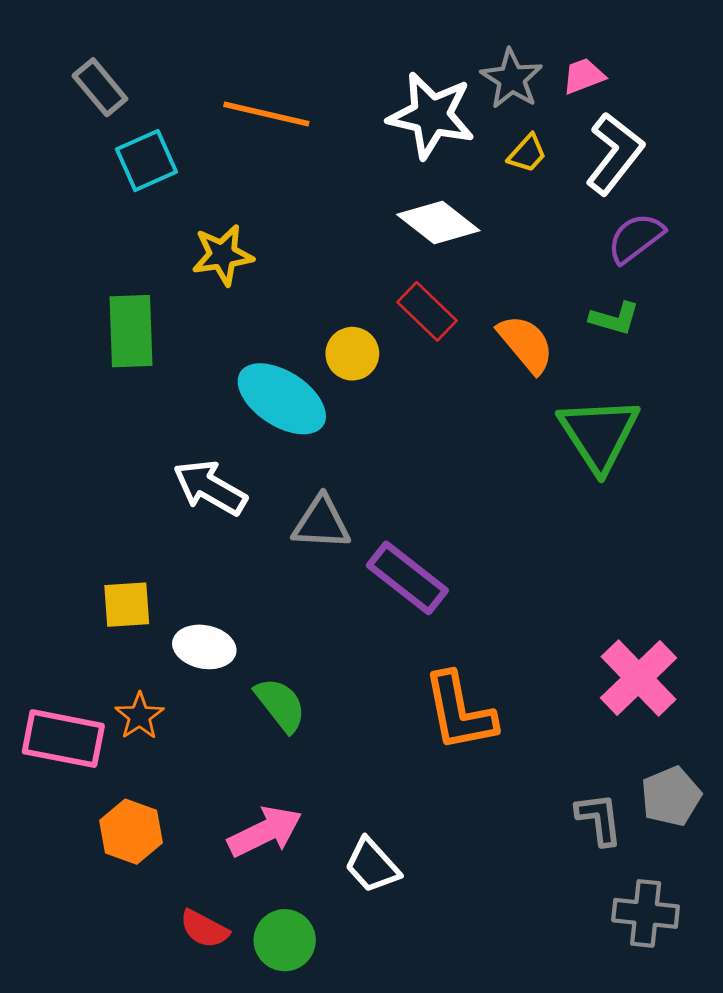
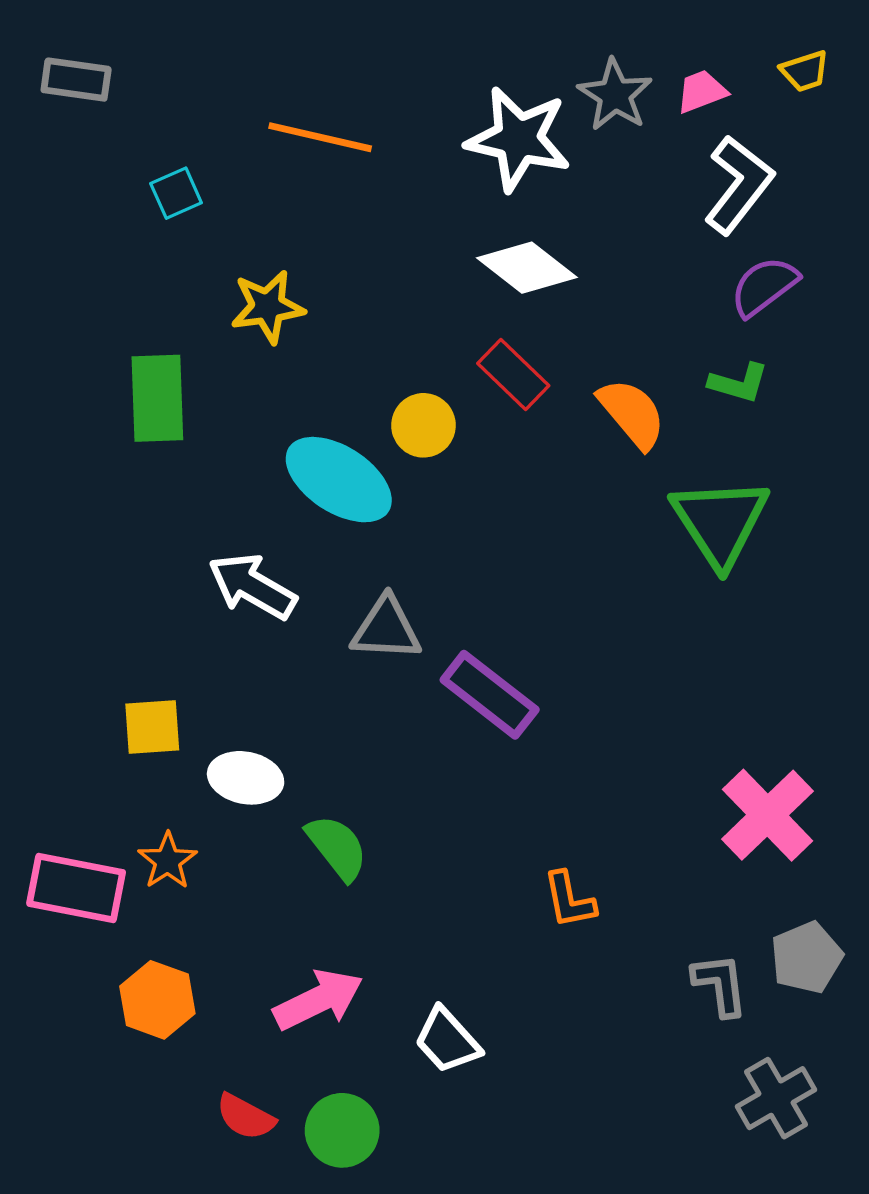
gray rectangle: (100, 87) -> (76, 80), moved, turned -42
yellow trapezoid: (527, 153) -> (805, 71), moved, turned 30
cyan square: (146, 161) -> (176, 193), size x0.7
orange L-shape: (459, 712) -> (569, 900), moved, size x0.6
gray cross: (646, 913) -> (776, 1098), turned -36

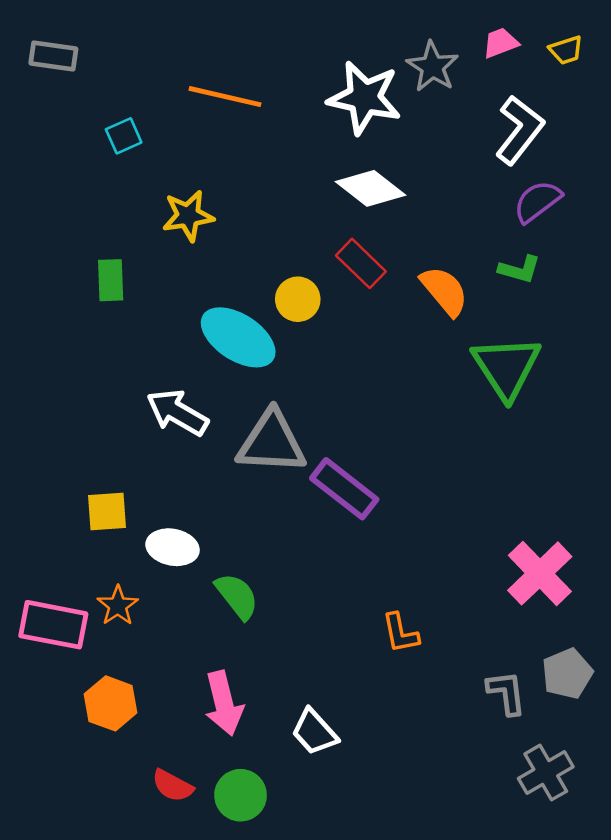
pink trapezoid: (701, 91) -> (500, 43), moved
green rectangle: (157, 398) -> (111, 280), size x0.7
gray triangle: (386, 629) -> (272, 442), size x1.4
pink arrow: (318, 1000) -> (224, 703), turned 102

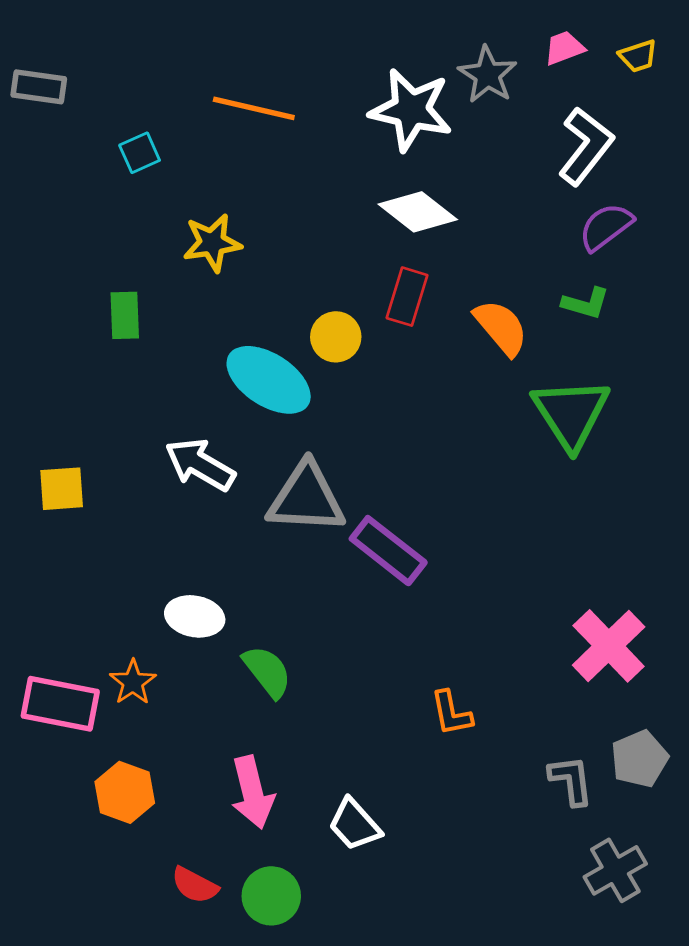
gray rectangle: (53, 56) -> (39, 87), moved
red rectangle: (361, 263) -> (407, 297), turned 63
yellow square: (107, 511) -> (62, 489), moved

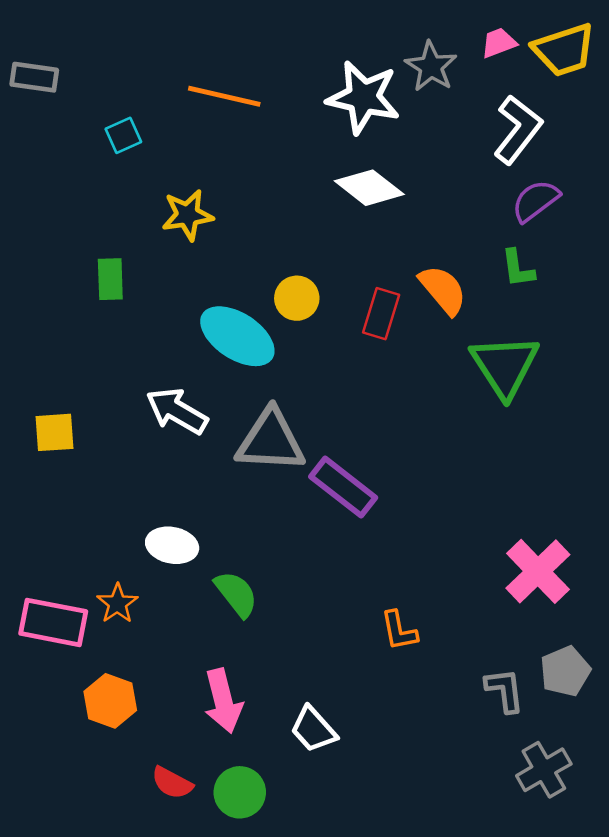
yellow trapezoid: (638, 56) -> (564, 50), size x1.8
red rectangle: (407, 297) -> (381, 314), moved
green L-shape: (586, 303) -> (518, 268), turned 66

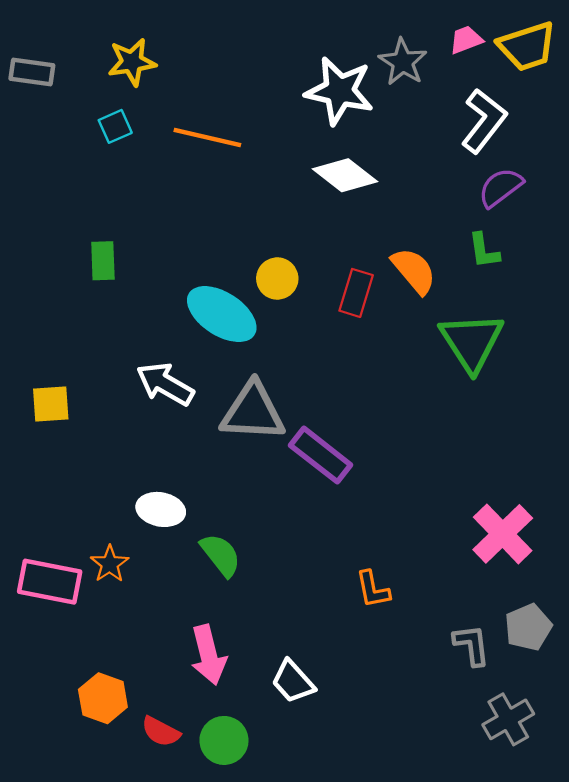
orange line: (224, 96) -> (207, 137), moved
yellow star: (187, 215) -> (132, 62), moved
orange hexagon: (110, 701) -> (103, 698), moved

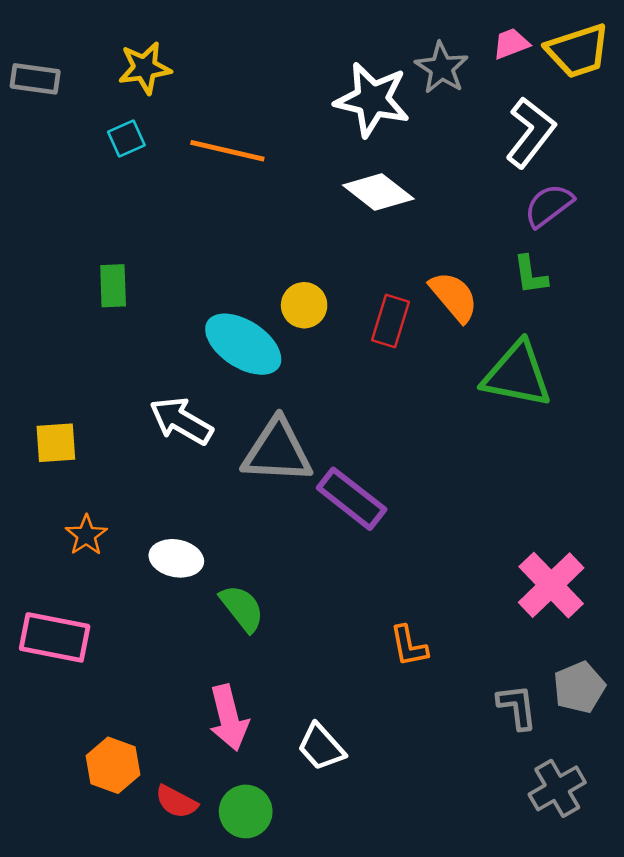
green triangle: (472, 342) -> (517, 375), turned -46
orange star: (110, 564) -> (86, 535), moved

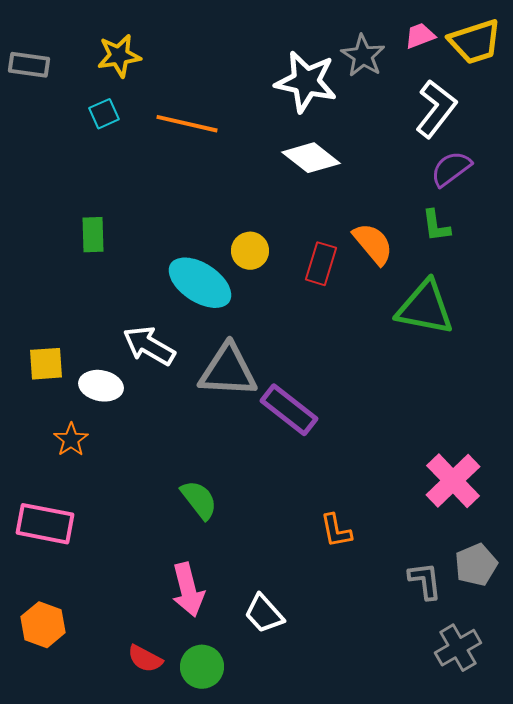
white ellipse: (176, 558) -> (101, 386), moved
orange hexagon: (113, 765) -> (43, 625), moved

